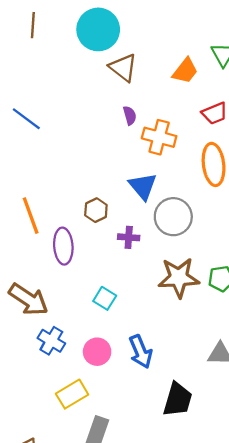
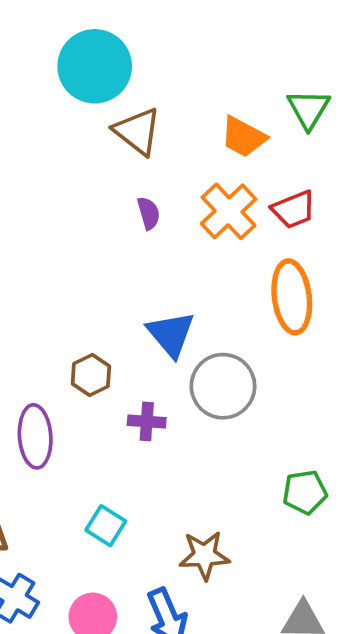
orange trapezoid: (185, 71) -> (243, 137), turned 80
orange cross: (159, 137) -> (229, 211), moved, turned 32
brown star: (179, 278) -> (204, 555), moved, size x0.7

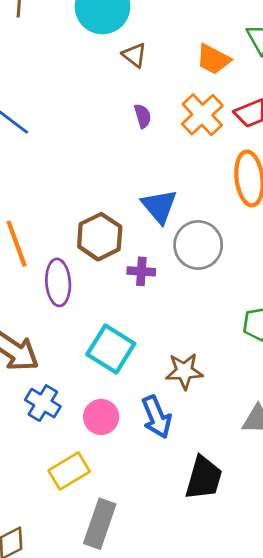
brown triangle: (137, 131) -> (134, 55), size x0.7
brown hexagon: (91, 375) -> (100, 237), size x1.5
cyan square: (106, 526) -> (111, 349), size x1.6

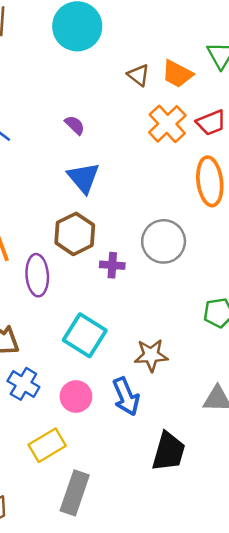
brown triangle: (134, 55) -> (139, 75), moved
purple semicircle: (143, 116) -> (75, 125), moved, turned -30
blue triangle: (159, 206) -> (83, 178), moved

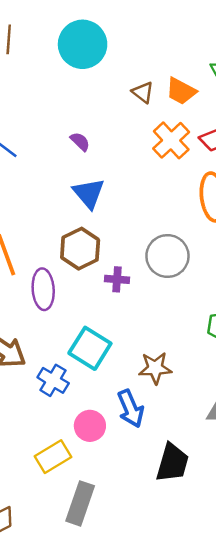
blue cross: (23, 384) -> (53, 380), moved
pink circle: (76, 396) -> (90, 426), moved

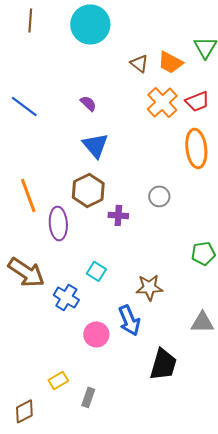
gray circle: (167, 256) -> (159, 196), size x0.6
cyan square: (90, 348) -> (96, 271), size x0.6
yellow rectangle: (53, 457) -> (58, 380), moved, size x0.7
gray rectangle: (80, 503) -> (88, 397), size x0.6

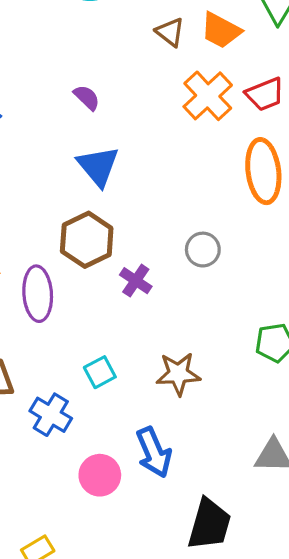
purple cross: (118, 215) -> (136, 281), turned 30
cyan square: (96, 271) -> (100, 372), turned 30
brown star: (149, 287) -> (178, 374), moved

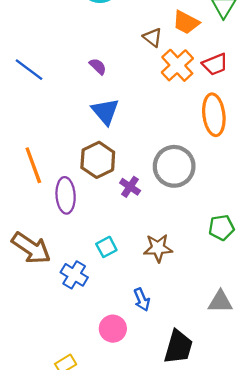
brown triangle: (170, 32) -> (153, 37), moved
gray circle: (203, 250) -> (174, 166), size x1.8
blue arrow: (154, 452) -> (142, 300), size x0.7
pink circle: (100, 475) -> (113, 329), moved

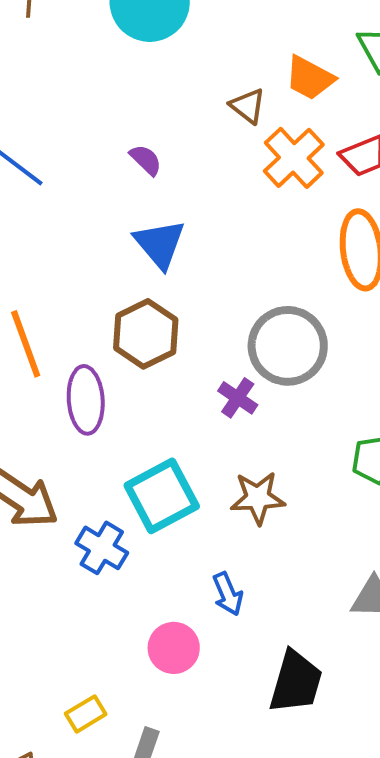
purple cross: (130, 187) -> (238, 398), moved
cyan square: (106, 247) -> (162, 496), size x1.8

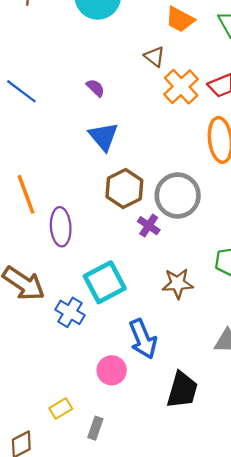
orange trapezoid: (310, 78) -> (180, 20), moved
brown hexagon: (146, 334) -> (124, 189), moved
brown star: (258, 498) -> (178, 283), moved
blue arrow: (228, 594) -> (143, 339), size x1.6

